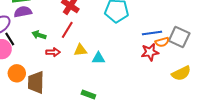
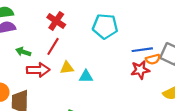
red arrow: (53, 52) -> (38, 70), size x1.5

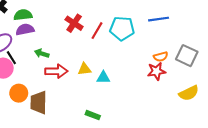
red line: (53, 46) -> (97, 31), moved
blue line: (142, 50) -> (159, 19), moved
orange semicircle: (153, 59) -> (161, 57), moved

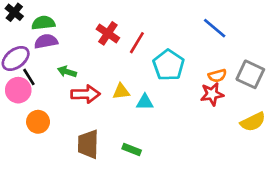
blue line: (159, 19) -> (215, 28), turned 48
cyan pentagon: (122, 28) -> (169, 65), moved, turned 30
brown trapezoid: (39, 103) -> (88, 144), moved

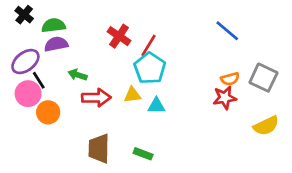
cyan pentagon: (169, 65) -> (150, 68), moved
orange circle: (38, 122) -> (48, 112), moved

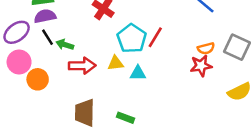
red line: (148, 45) -> (155, 37), moved
black line: (39, 80) -> (48, 37), moved

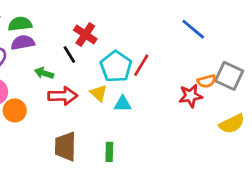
black line: (48, 37) -> (69, 55), moved
orange semicircle: (206, 48) -> (207, 81), moved
yellow triangle: (116, 63) -> (99, 93), turned 49
green rectangle: (126, 118) -> (109, 152), turned 70

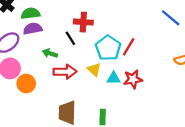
red cross: (85, 35) -> (83, 22), turned -30
red star: (191, 96) -> (133, 79), moved

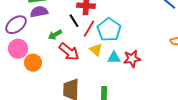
red line: (129, 47) -> (89, 29), moved
green arrow: (50, 53) -> (55, 35), turned -48
red arrow: (65, 72) -> (69, 52), turned 40

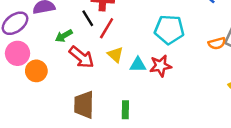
cyan pentagon: (109, 30) -> (169, 30), moved, turned -30

